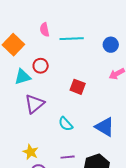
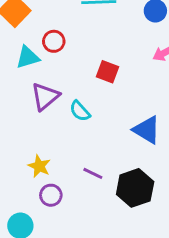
cyan semicircle: (66, 124) -> (80, 111), moved
purple line: (68, 157) -> (93, 173), turned 32

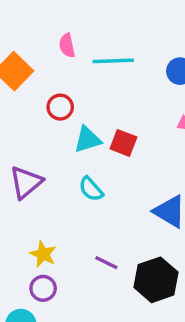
cyan triangle: (28, 57) -> (88, 140), moved
purple triangle: (45, 96) -> (26, 182), moved
purple circle: (51, 195) -> (43, 288), moved

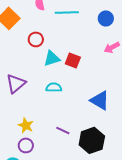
cyan semicircle: (91, 189) -> (54, 87), turned 133

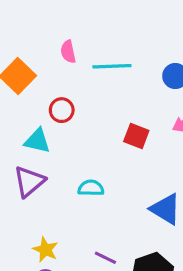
cyan triangle: (52, 58) -> (37, 141), moved, turned 30
red square: (73, 60) -> (136, 136), moved

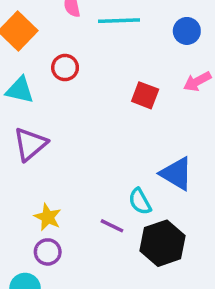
cyan triangle: (37, 141) -> (20, 90), moved
cyan semicircle: (91, 188) -> (140, 201), moved, turned -120

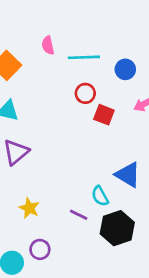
blue circle: (187, 31) -> (125, 69), moved
red circle: (65, 68) -> (85, 93), moved
purple circle: (48, 252) -> (40, 249), moved

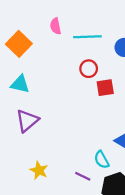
red square: (104, 115) -> (105, 88), turned -30

